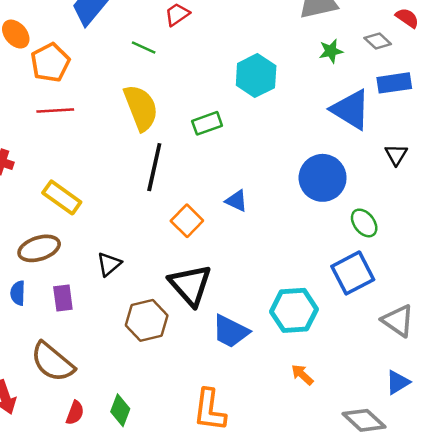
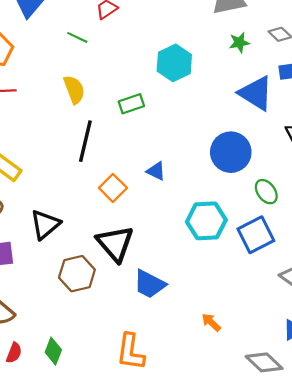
yellow semicircle: (141, 108) -> (74, 90), size x0.7
black triangle: (109, 264) -> (45, 224), size x1.4
cyan hexagon: (294, 310) -> (206, 221), moved

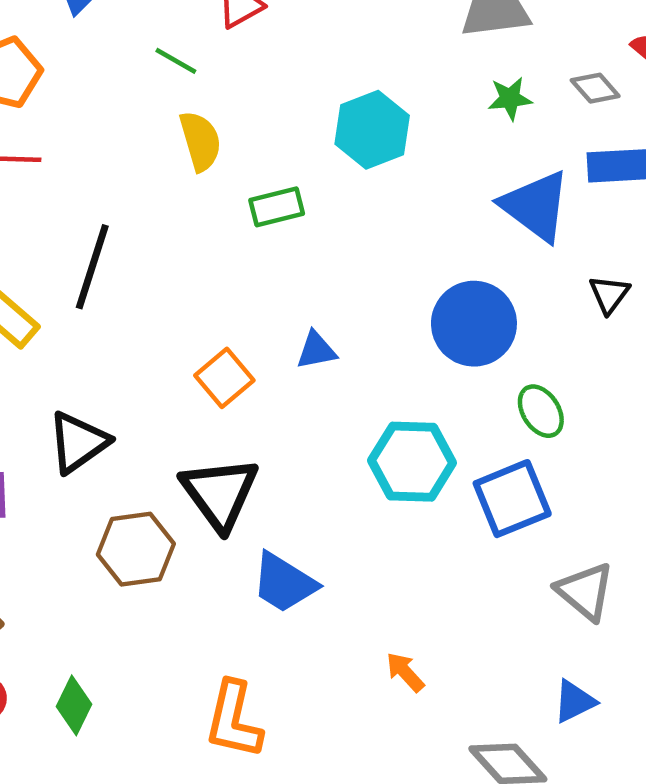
yellow semicircle: (74, 90) -> (200, 141), moved
black line: (85, 141) -> (92, 267), moved
blue triangle: (156, 171) -> (316, 350), turned -42

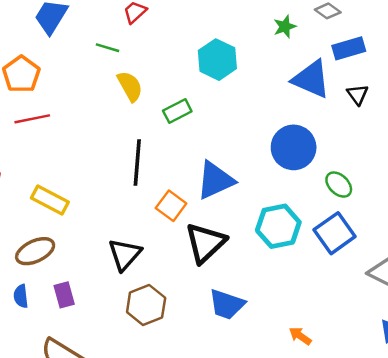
black line: (92, 267) -> (137, 163), moved
black triangle: (609, 294) -> (358, 94), moved
blue triangle: (316, 350) -> (215, 180), size x1.8
black triangle: (78, 442) -> (125, 254), moved
black triangle: (220, 493) -> (205, 243), moved, turned 36

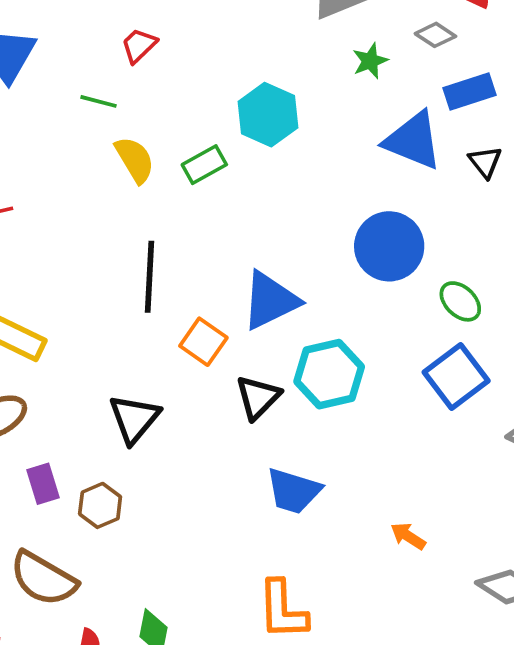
green rectangle: (177, 111) -> (204, 165), moved
cyan hexagon: (278, 226) -> (329, 374), moved
black triangle: (205, 243) -> (258, 397), size x0.7
brown hexagon: (146, 305) -> (100, 505), moved, size x0.7

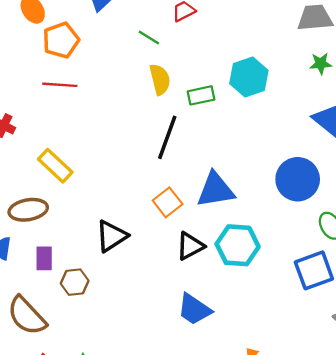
black line: (149, 277) -> (167, 137), moved

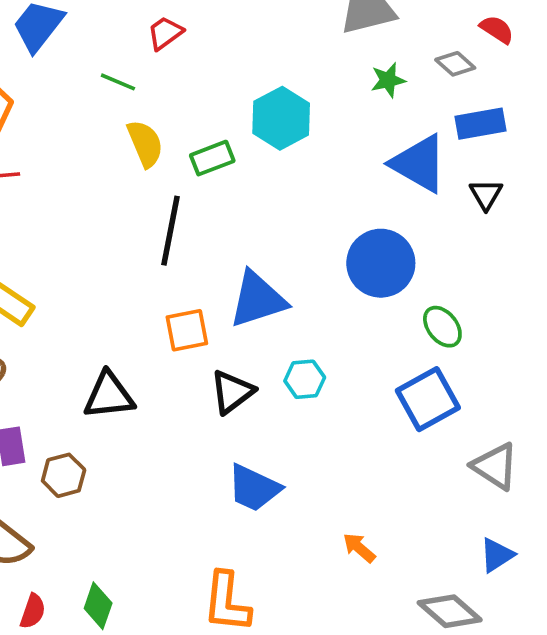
orange square: (168, 202) -> (187, 330), turned 36
black triangle: (111, 236) -> (109, 396), turned 36
cyan hexagon: (238, 245) -> (305, 379), size x0.6

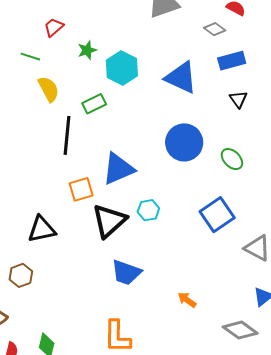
green star: (388, 80) -> (87, 50), moved
green rectangle: (212, 158) -> (94, 104), moved
blue triangle: (419, 164) -> (181, 77), moved
green ellipse: (442, 327) -> (232, 159), moved
black triangle: (232, 392) -> (109, 221), size x1.4

